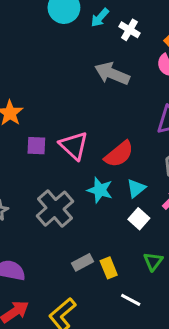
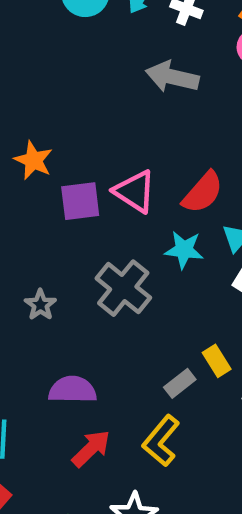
purple square: (36, 146) -> (80, 201), size x1.4
gray rectangle: (83, 262) -> (180, 383), moved

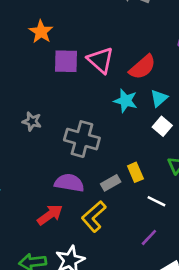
gray cross: (123, 288) -> (82, 139), moved, turned -32
gray star: (40, 305) -> (32, 121), turned -30
purple semicircle: (73, 390) -> (69, 183), moved

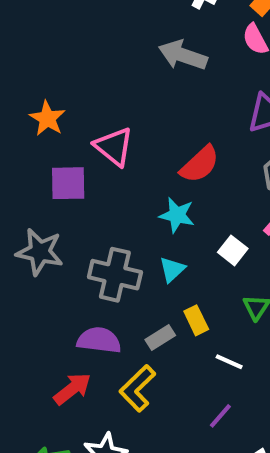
pink triangle: (101, 60) -> (114, 147), moved
purple square: (66, 61) -> (68, 183), moved
cyan triangle: (159, 98) -> (172, 270), moved
gray star: (32, 121) -> (40, 252), size x1.6

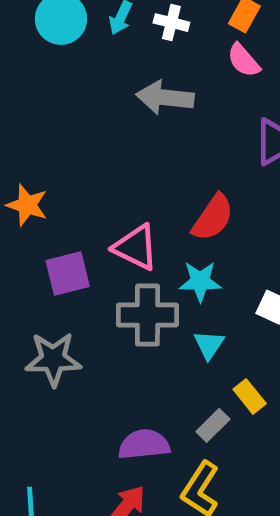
pink triangle: (114, 147) -> (136, 247), moved
gray cross: (115, 275) -> (147, 315), moved

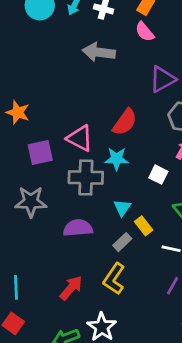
cyan triangle: (209, 345) -> (122, 208), moved
purple semicircle: (144, 445) -> (78, 228), moved

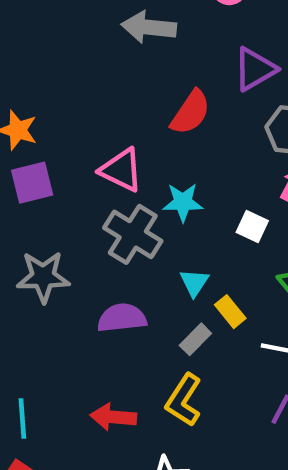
red semicircle: (125, 122) -> (191, 112), moved
purple square: (40, 152) -> (32, 183), moved
gray cross: (86, 177) -> (133, 234), turned 32
red arrow: (71, 288) -> (113, 417), turned -124

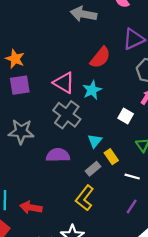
cyan star: (183, 202) -> (92, 90), moved, turned -30
red arrow: (113, 417) -> (31, 208), moved

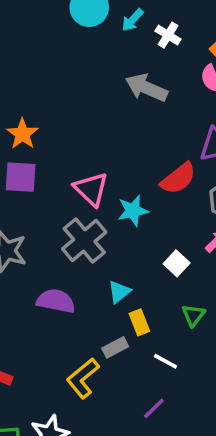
red semicircle: (100, 57) -> (178, 178), moved
gray rectangle: (93, 169) -> (115, 347), moved

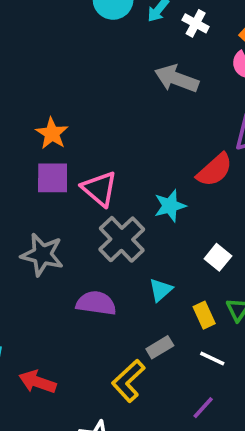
pink triangle: (91, 189) -> (100, 189), moved
yellow rectangle: (139, 322) -> (204, 315), moved

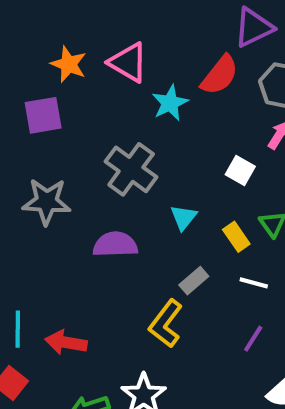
orange star: (52, 133) -> (69, 64), moved
pink triangle: (100, 189) -> (128, 62), moved
cyan star: (170, 206) -> (170, 103), moved

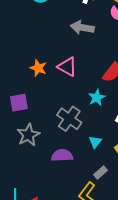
cyan star: (170, 103) -> (97, 98), moved
purple square: (43, 115) -> (19, 103), moved
gray star: (47, 202) -> (28, 135), turned -30

